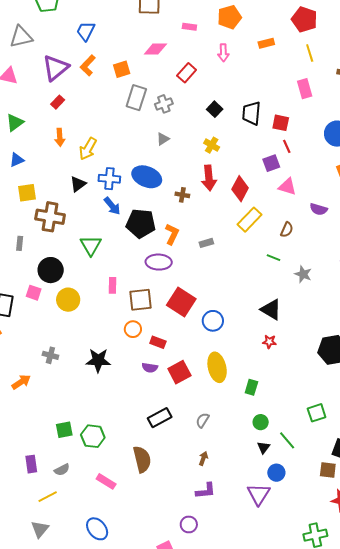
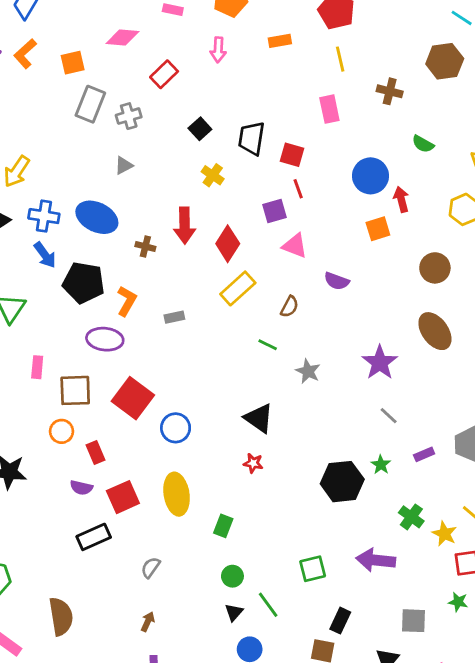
yellow cross: (212, 145) -> (213, 175), moved
red rectangle: (158, 342) -> (96, 453), turned 42
black rectangle: (160, 418) -> (94, 537), moved

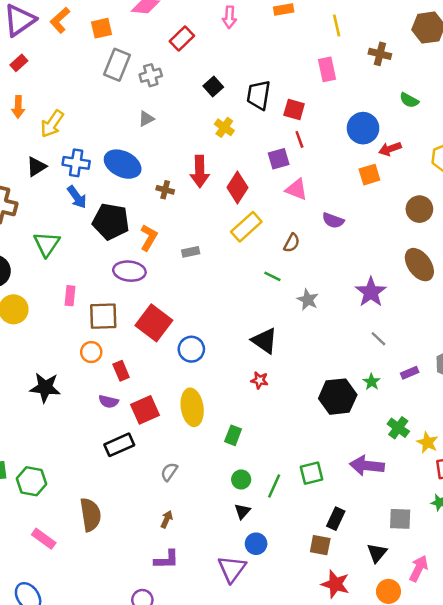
red arrow: (401, 199) -> (390, 149), turned -95
green line: (268, 605) -> (274, 486), moved, turned 60

